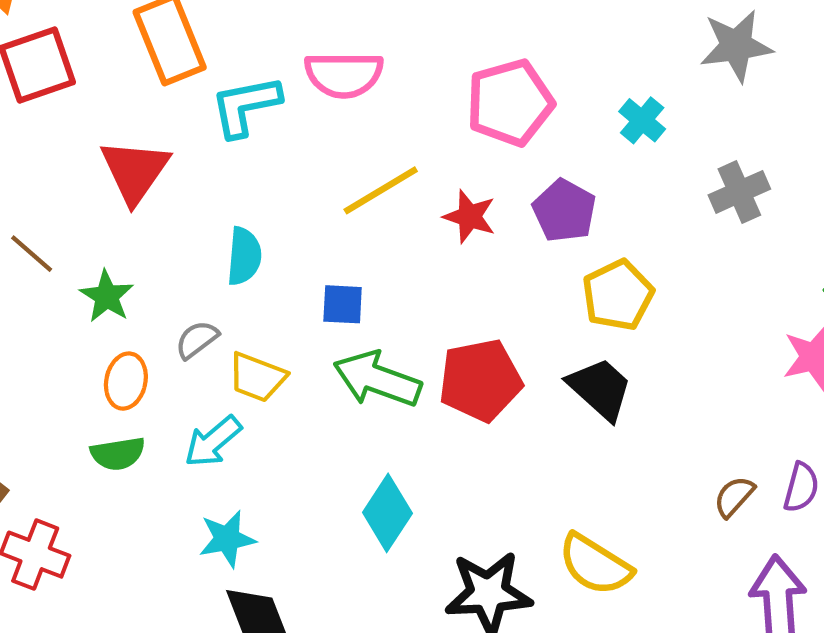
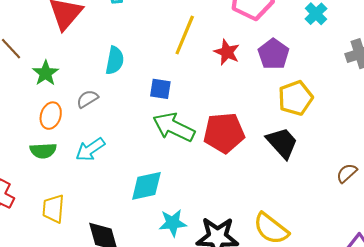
yellow line: (381, 190) -> (185, 35), turned -42
yellow trapezoid: (257, 377) -> (53, 209), moved, turned 68
brown semicircle: (734, 497) -> (347, 173), moved
cyan diamond: (387, 513) -> (146, 186), moved, turned 39
cyan star: (227, 539) -> (173, 223), moved

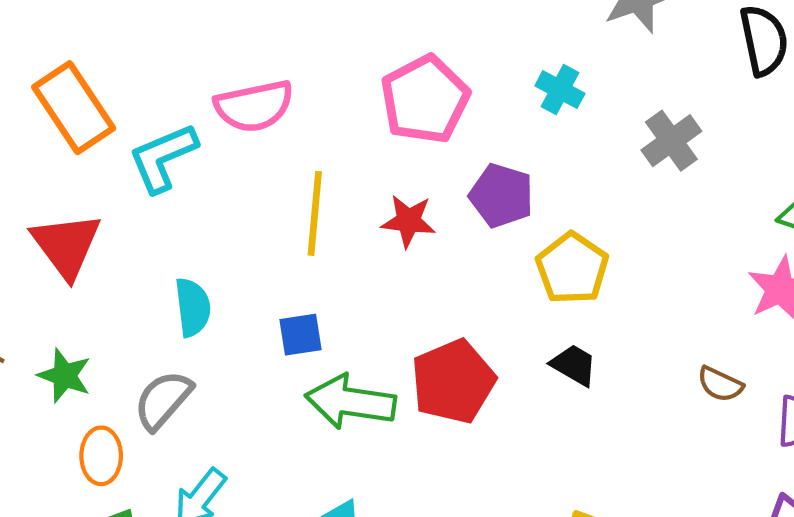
gray semicircle: (87, 99) -> (163, 400), size x1.4
black trapezoid: (282, 143) -> (574, 365), size x0.7
brown semicircle: (347, 173) -> (720, 384), turned -95

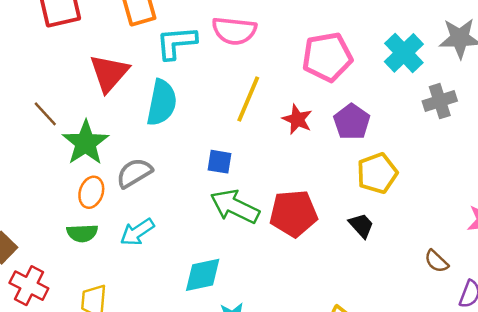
cyan cross: (560, 90) -> (404, 53), moved, size x1.5
gray cross: (671, 141) -> (440, 101), moved
cyan semicircle: (193, 307) -> (162, 103), moved, size x1.4
green star: (64, 376) -> (86, 143), size x1.5

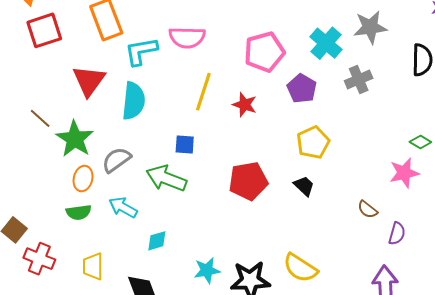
purple pentagon: (352, 122) -> (302, 89), moved
green arrow: (235, 206) -> (166, 178), moved
cyan arrow: (137, 232) -> (123, 207), turned 68
cyan diamond: (203, 275) -> (157, 241), moved, size x0.7

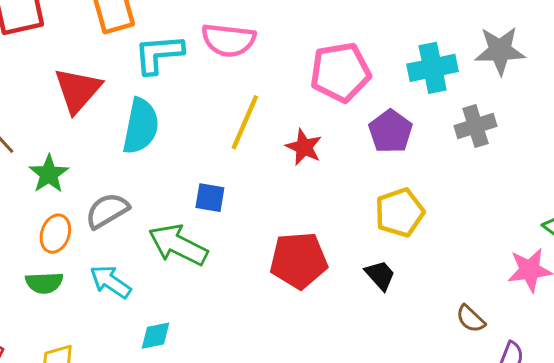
cyan cross: (326, 43) -> (433, 68), turned 32
green star: (75, 139) -> (49, 174), size x0.7

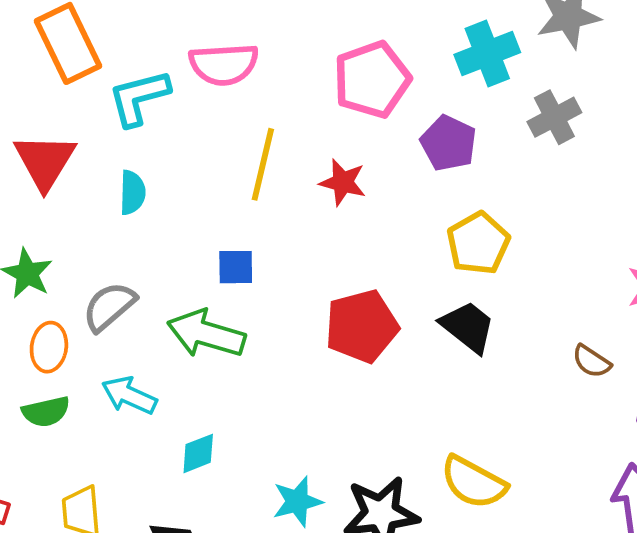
cyan semicircle: (141, 126) -> (132, 192), size x0.6
black trapezoid: (380, 275) -> (468, 327), size x1.4

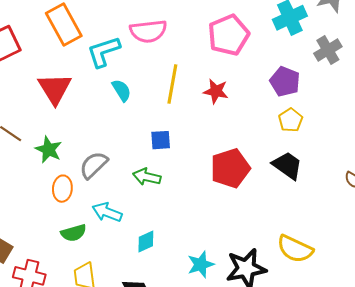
purple pentagon: (448, 143) -> (285, 82), moved
cyan semicircle: (132, 192) -> (121, 90), moved, turned -30
yellow pentagon: (478, 243) -> (291, 120), size x0.7
green arrow: (206, 334) -> (147, 177), size x0.7
green semicircle: (46, 412) -> (74, 233), moved

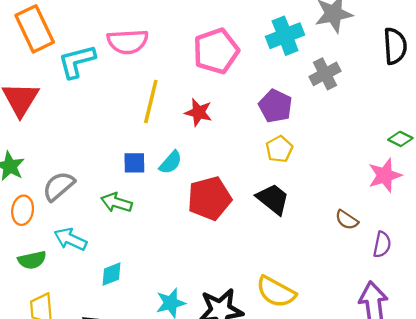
cyan semicircle: (121, 90) -> (171, 162), moved, turned 70

